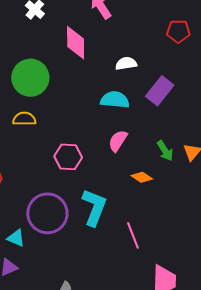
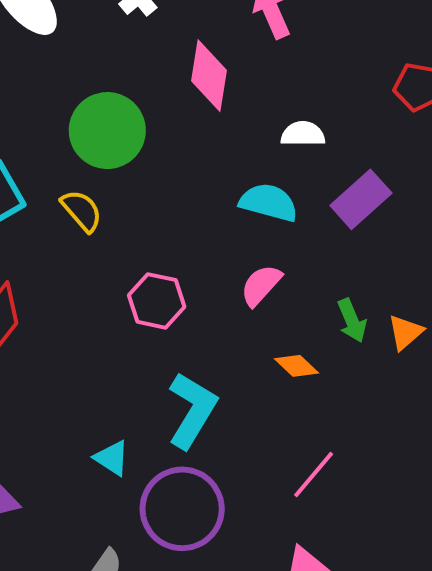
yellow semicircle: (24, 119) -> (82, 211), turned 40
purple circle: (47, 213) -> (182, 509), moved
pink line: (133, 235) -> (314, 474), moved, turned 52
cyan triangle: (16, 238) -> (112, 458), moved

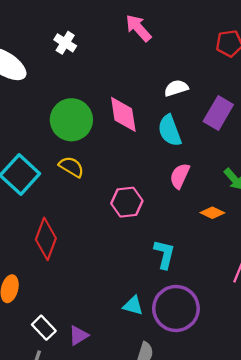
pink diamond: (209, 76) -> (123, 114), moved
cyan semicircle: (269, 203) -> (170, 131), turned -108
cyan L-shape: (192, 410) -> (164, 254), size x0.7
cyan triangle: (112, 458) -> (133, 306), moved

